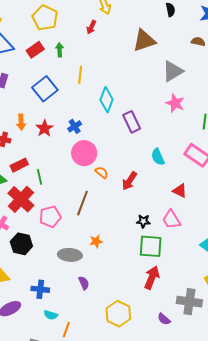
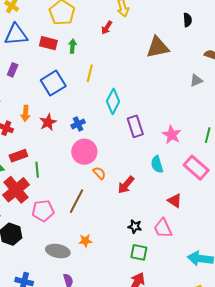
red rectangle: (35, 50) -> (48, 43), turned 42
gray triangle: (173, 71) -> (196, 81), moved, size x0.6
pink star: (175, 103) -> (172, 135), moved
green square: (151, 246) -> (139, 252), size x0.7

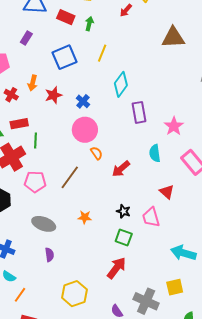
blue cross: (78, 124) -> (83, 101), turned -32
orange star: (85, 241) -> (85, 217), moved

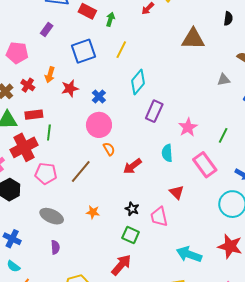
purple rectangle: (139, 112) -> (154, 111), turned 30

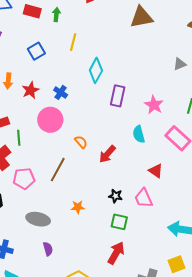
blue square: (83, 51) -> (36, 51), size x0.7
gray triangle: (224, 80) -> (180, 64), moved
pink circle: (99, 125) -> (50, 120), moved

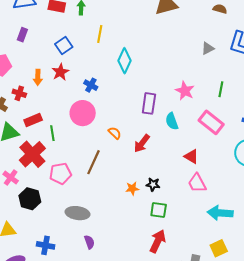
red star: (30, 90) -> (60, 72), moved
purple rectangle: (118, 96) -> (149, 103), moved
pink trapezoid: (144, 198) -> (197, 183), moved
orange star: (78, 207) -> (132, 189), moved

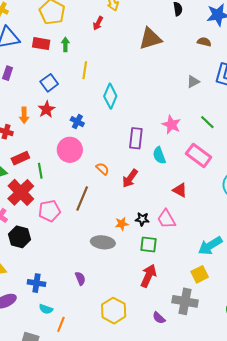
green line: (221, 89) -> (207, 122), turned -56
pink trapezoid: (197, 183) -> (166, 219), moved
gray ellipse: (77, 213) -> (103, 242), moved
cyan arrow: (220, 213) -> (210, 246), turned -35
yellow square: (219, 248) -> (200, 274), moved

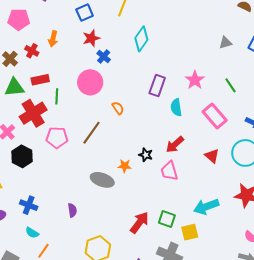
red star: (46, 109) -> (91, 38), moved
red arrow: (130, 178) -> (175, 144), moved
red triangle: (180, 190) -> (212, 156), moved
black star: (142, 219) -> (146, 155), moved
green square: (148, 245) -> (167, 219), moved

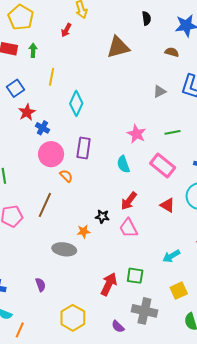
pink circle: (90, 82) -> (51, 154), moved
green line: (231, 85) -> (173, 132), turned -56
purple rectangle: (157, 86) -> (84, 148), moved
cyan arrow: (206, 207) -> (171, 256), size x0.7
yellow square: (190, 232) -> (179, 291), moved

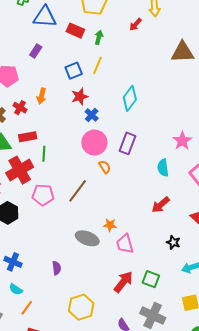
yellow line: (52, 77) -> (97, 65), moved
black star: (102, 217) -> (173, 242), moved
pink trapezoid: (128, 228) -> (125, 244), moved

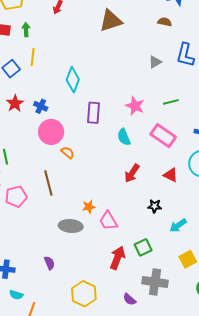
red star: (80, 96) -> (15, 103), moved
purple rectangle: (128, 143) -> (93, 113), moved
brown line: (78, 191) -> (48, 183), turned -35
green square: (151, 279) -> (143, 247), turned -30

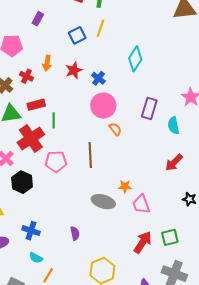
purple rectangle: (93, 113) -> (149, 108), moved

